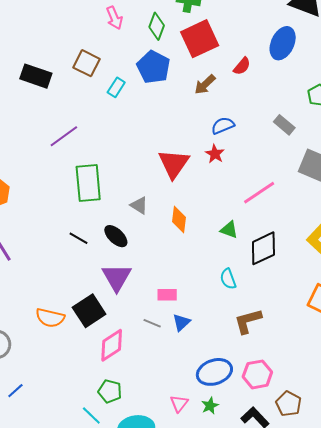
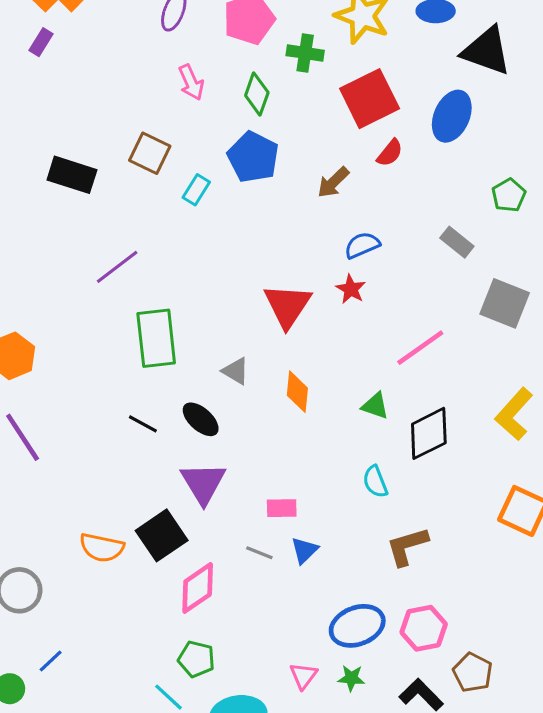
red square: (200, 39) -> (370, 99), moved
green star: (210, 406) -> (351, 678), turned 30

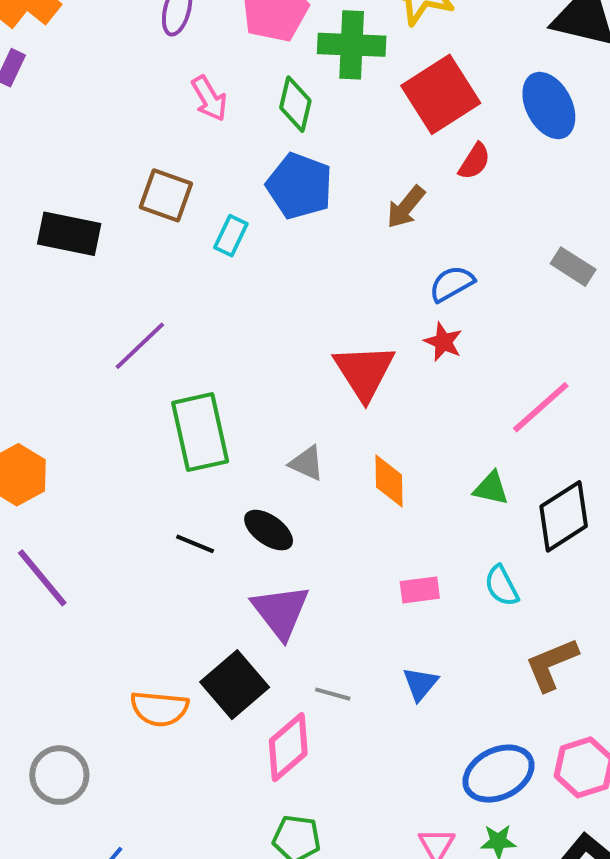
green cross: (305, 53) -> (352, 45), size x1.4
blue ellipse: (452, 116) -> (549, 106), turned -45
pink rectangle: (282, 508) -> (420, 590), moved
gray line: (259, 553) -> (333, 694), moved

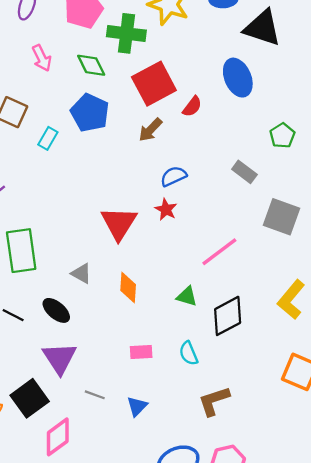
red square: (441, 94) -> (154, 84), moved
green diamond: (295, 104) -> (91, 65), turned -44
gray line: (333, 694) -> (95, 395), moved

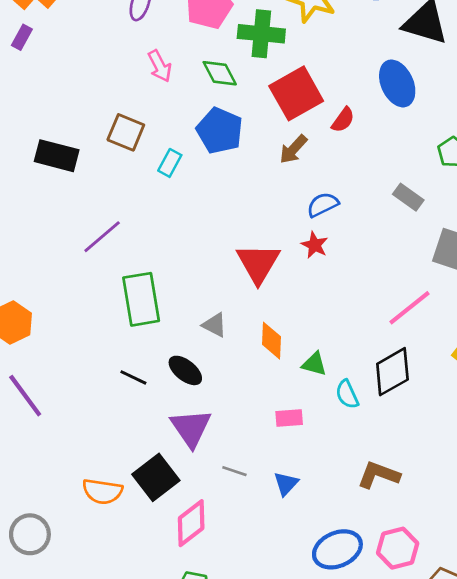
pink line: (219, 252) -> (410, 308), moved
green triangle: (187, 296) -> (314, 364), moved
cyan semicircle: (189, 353) -> (347, 394), moved
brown L-shape: (214, 401) -> (379, 475), turned 40

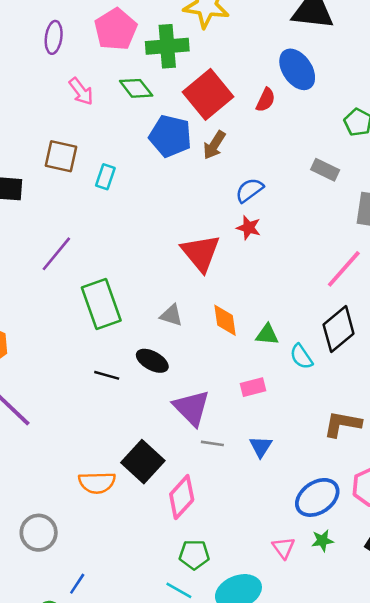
red semicircle: (343, 120) -> (266, 100), moved
blue pentagon: (220, 131) -> (170, 136), moved
purple triangle: (191, 428) -> (192, 408), moved

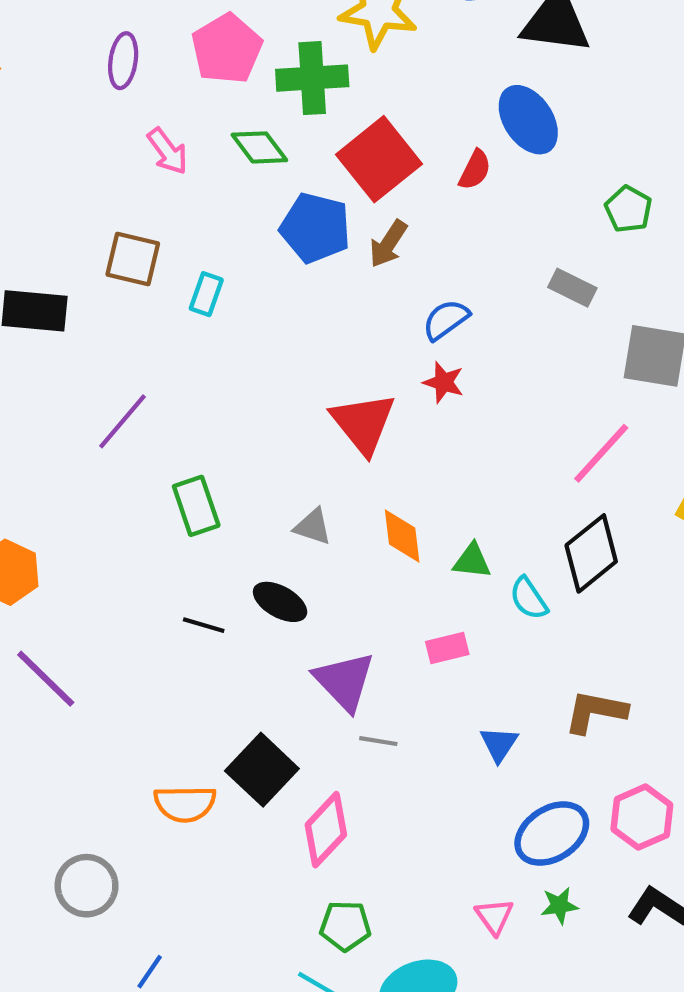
green rectangle: (101, 304) -> (196, 506), size x0.7
blue triangle: (261, 447) -> (499, 744), moved

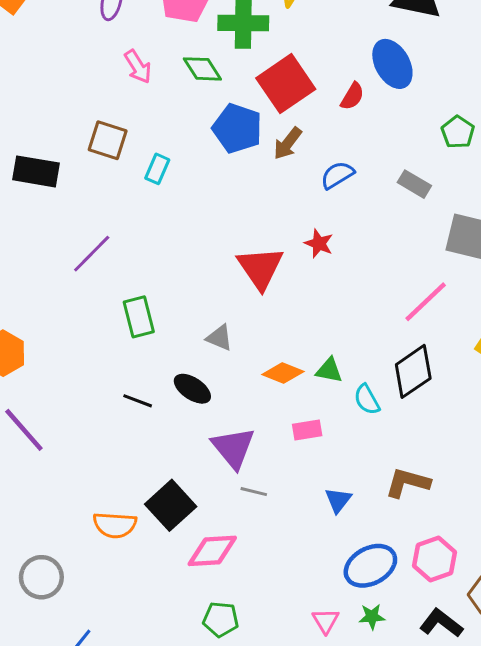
blue semicircle: (446, 320) -> (337, 175), moved
orange diamond: (402, 536) -> (283, 373), moved, turned -66
pink diamond: (326, 830) -> (212, 551), turned 39

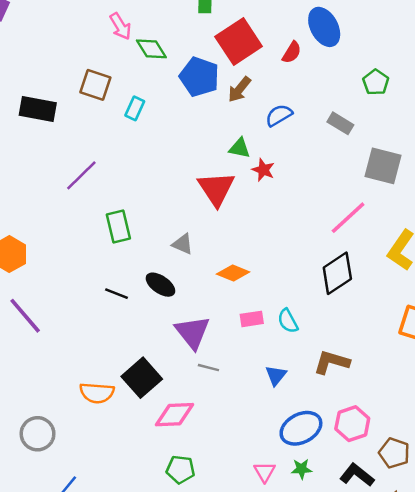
green diamond: (202, 69) -> (151, 49), moved
green triangle: (329, 370) -> (240, 148), moved
cyan semicircle: (367, 400) -> (288, 321), moved

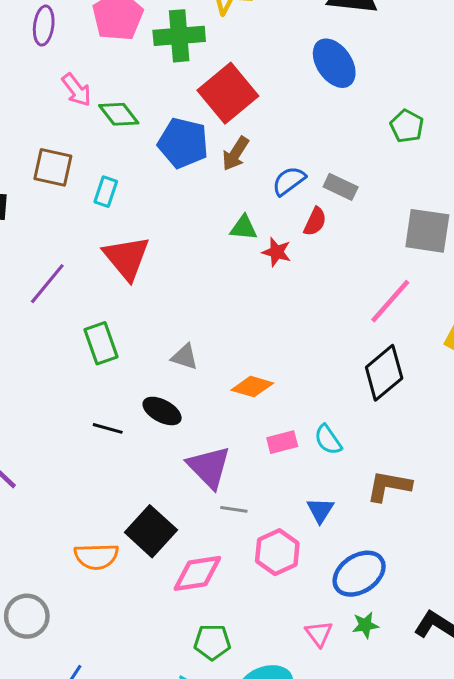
red semicircle: (292, 52) -> (315, 222), moved
gray rectangle: (340, 123) -> (341, 187), moved
red triangle: (216, 189) -> (127, 258), moved
pink hexagon: (352, 424) -> (277, 552), moved

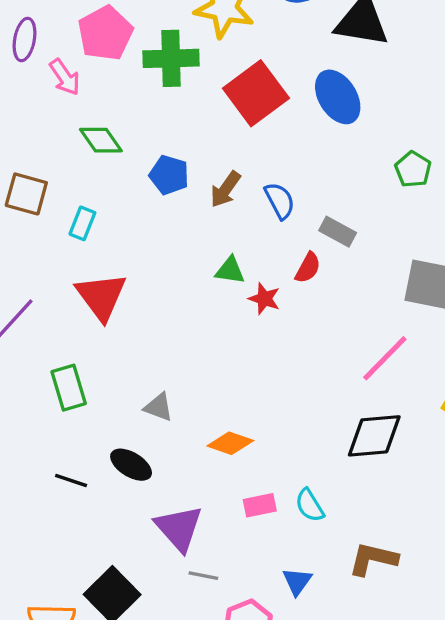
pink arrow: (77, 90) -> (65, 77), moved
red square: (228, 93) -> (256, 93), moved
blue pentagon: (183, 143) -> (169, 175), size x0.7
blue semicircle: (289, 181) -> (280, 201), moved, turned 96
black diamond: (384, 373) -> (374, 436), turned 32

